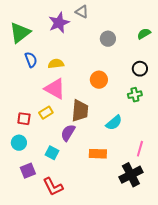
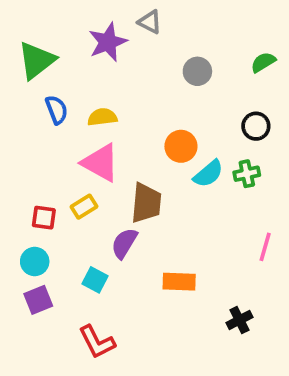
cyan semicircle: (114, 123) -> (208, 174), moved
pink line: (140, 149) -> (265, 247), moved
purple square: (28, 171) -> (38, 300), moved
black cross: (131, 175) -> (239, 320), size x0.6

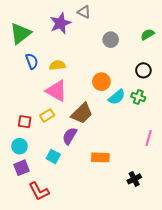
green cross: (247, 174) -> (138, 97), turned 32
brown trapezoid: (146, 203) -> (82, 113), turned 40
red L-shape: (97, 342) -> (39, 191), moved

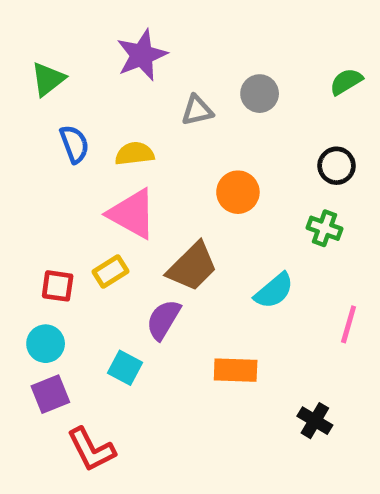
gray triangle: (84, 12) -> (197, 110), moved, turned -40
green triangle: (20, 33) -> (48, 79), size x0.7
cyan semicircle: (117, 97) -> (274, 291), moved
black cross: (134, 179) -> (315, 421), turned -32

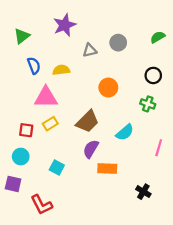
pink triangle: (132, 214) -> (46, 97), moved, turned -30
purple semicircle: (163, 320) -> (91, 149), moved
purple square: (50, 394) -> (13, 184), moved, turned 35

